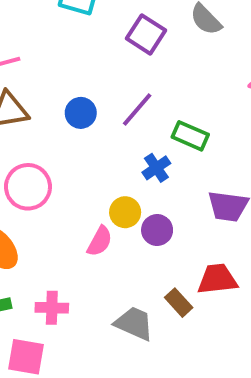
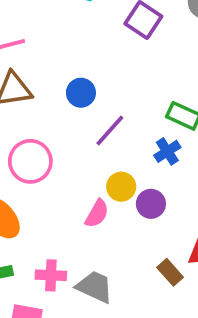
purple line: (137, 110) -> (110, 130), moved
blue cross: (156, 168) -> (167, 151), moved
gray trapezoid: (134, 323) -> (95, 287), moved

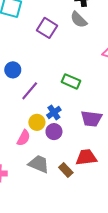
blue cross: (167, 151) -> (54, 112), moved
gray trapezoid: (95, 287) -> (39, 164), moved

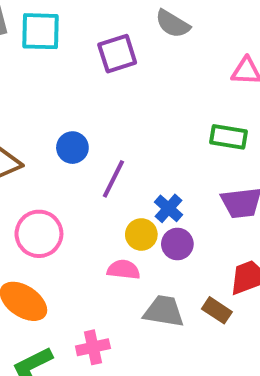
purple square: (47, 28) -> (117, 54), turned -36
green rectangle: (71, 81) -> (229, 137), moved
pink semicircle: (24, 138) -> (124, 270), turned -98

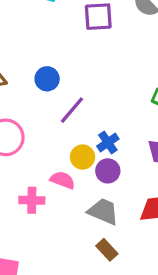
brown rectangle: (217, 310) -> (107, 250), moved
gray trapezoid: (164, 311) -> (103, 211), moved
pink cross: (93, 347) -> (32, 200), moved

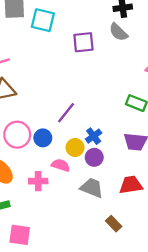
blue circle: (47, 79) -> (43, 138), moved
brown rectangle: (107, 250) -> (114, 224), moved

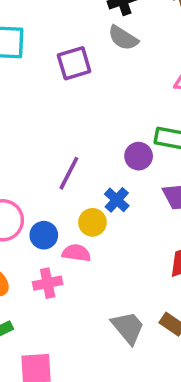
blue circle: (43, 138) -> (44, 235), moved
purple circle: (94, 157) -> (139, 156), moved
gray trapezoid: (92, 188) -> (128, 328), moved, turned 40

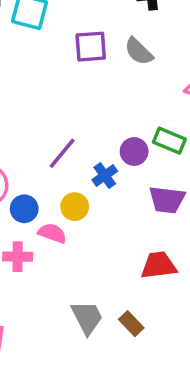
gray semicircle: (123, 38) -> (139, 51), moved
blue cross: (117, 200) -> (105, 176), moved

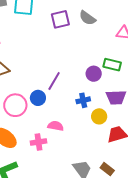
blue cross: (105, 176) -> (83, 100), moved, turned 32
yellow circle: (75, 207) -> (99, 116), moved
blue circle: (24, 209) -> (38, 98), moved

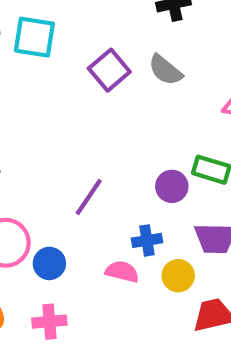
purple square: (60, 19) -> (109, 70), turned -30
blue circle: (38, 98) -> (49, 263), moved
pink semicircle: (56, 126) -> (122, 272), moved

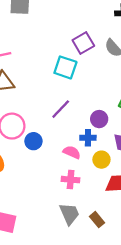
cyan square: (34, 37) -> (65, 67), moved
purple circle: (172, 186) -> (99, 119), moved
pink cross: (49, 322) -> (71, 180), moved

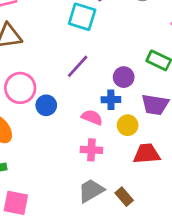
gray trapezoid: (69, 214) -> (91, 191), turned -95

